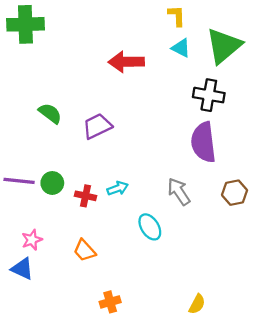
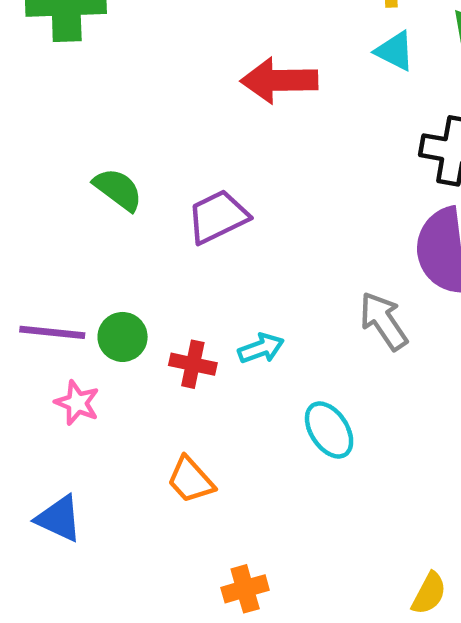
gray arrow: (179, 192) -> (384, 321), moved
pink star: (32, 240) -> (77, 403), moved, turned -30

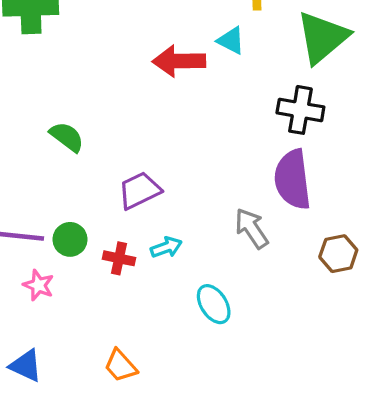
cyan triangle: (395, 51) -> (231, 41), moved
purple trapezoid: (218, 217) -> (139, 190), moved
orange trapezoid: (191, 480) -> (121, 366), moved

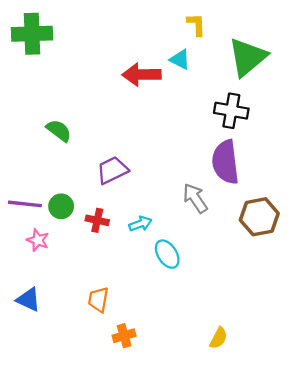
cyan arrow: (166, 247) -> (140, 224), moved
brown hexagon: (338, 254) -> (259, 217), size x1.4
orange trapezoid: (121, 366) -> (98, 300), turned 52

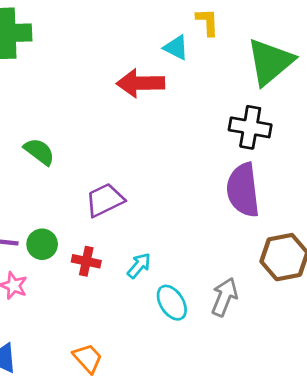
cyan triangle: (180, 59) -> (176, 48), moved
gray arrow: (195, 198) -> (225, 297), moved, turned 56
cyan arrow: (140, 224) -> (139, 266), turned -30
orange trapezoid: (98, 300) -> (88, 358), turned 128

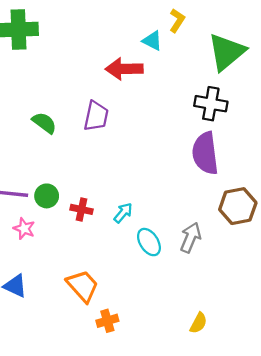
yellow L-shape: (207, 22) -> (177, 20), turned 35
purple trapezoid: (105, 200) -> (96, 116), moved, turned 128
orange trapezoid: (88, 358) -> (83, 286), size x1.4

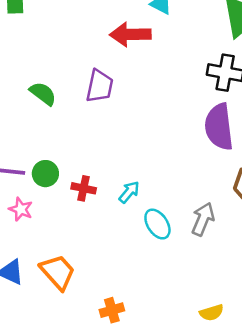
orange trapezoid: (83, 286) -> (58, 272), moved
yellow semicircle: (198, 323) -> (212, 313), turned 45

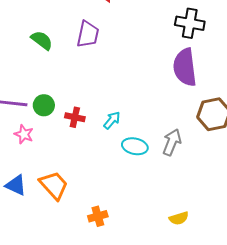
cyan ellipse: (157, 224) -> (135, 146), turned -45

